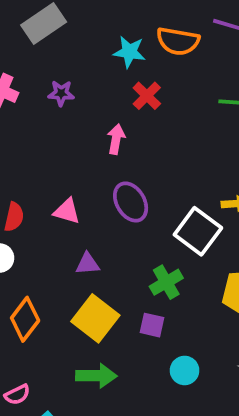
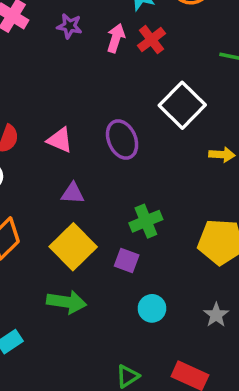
pink arrow: (116, 139) -> (116, 38), moved
white square: (198, 231) -> (182, 105), moved

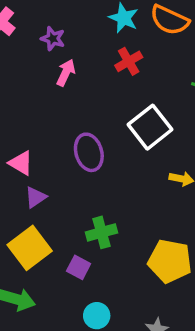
pink arrow: (116, 38) -> (66, 73), moved
pink triangle: (60, 140) -> (21, 163), moved
purple triangle: (73, 193) -> (36, 197), turned -45

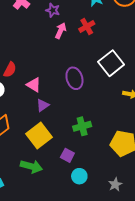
red cross: (129, 61) -> (87, 26), moved
purple square: (79, 267) -> (67, 155), moved

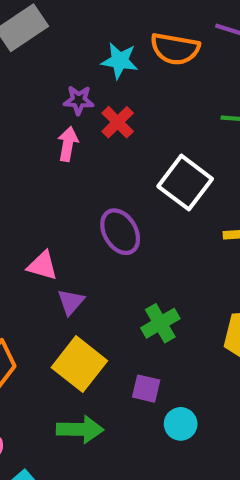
purple star: (53, 10) -> (79, 100), moved

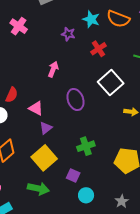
red cross: (118, 122) -> (98, 49), moved
pink arrow: (68, 144) -> (53, 69), moved

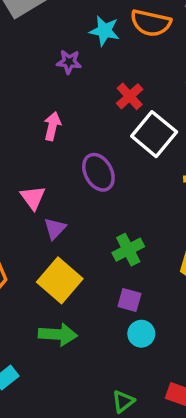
red cross: (98, 49) -> (130, 96), moved
pink triangle: (36, 108) -> (33, 198), turned 35
purple square: (73, 176) -> (129, 300), moved

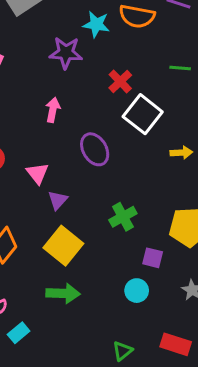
purple star: (69, 62) -> (66, 53), size x1.5
purple square: (129, 300) -> (153, 258), moved

